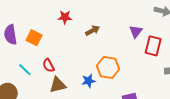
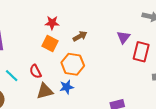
orange square: (34, 38) -> (50, 43), moved
orange hexagon: (108, 67) -> (73, 64), moved
blue star: (88, 81) -> (67, 87), moved

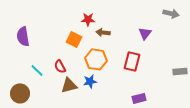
red star: (52, 23) -> (88, 19), moved
brown arrow: (80, 36) -> (103, 32), turned -144
red rectangle: (141, 52) -> (132, 61), moved

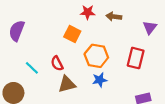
brown arrow: (103, 32) -> (114, 17), moved
purple semicircle: (23, 36) -> (17, 31), turned 30
blue star: (90, 81) -> (100, 80), moved

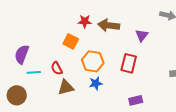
brown arrow: (114, 17) -> (109, 25), size x1.5
purple semicircle: (17, 31) -> (22, 54), moved
cyan line: (32, 68) -> (34, 72), turned -48

